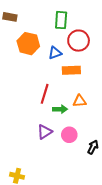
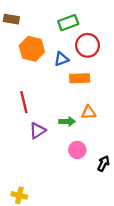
green rectangle: (61, 20) -> (68, 23), turned 66
red line: (45, 94) -> (24, 102), moved, turned -30
purple triangle: (45, 132) -> (38, 131), moved

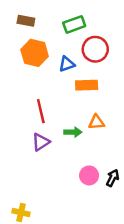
brown rectangle: (11, 19) -> (26, 21), moved
red line: (24, 102) -> (41, 111), moved
pink circle: (77, 150) -> (89, 175), moved

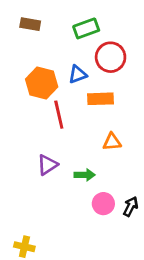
orange hexagon: (35, 53) -> (42, 83), moved
red line: (41, 111) -> (59, 115), moved
green arrow: (73, 132) -> (85, 175), moved

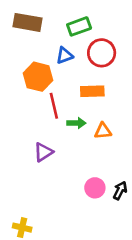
brown rectangle: (30, 24) -> (27, 22), size x1.5
blue triangle: (78, 74) -> (64, 56), moved
green arrow: (85, 175) -> (76, 123), moved

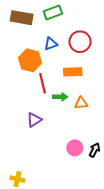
green rectangle: (79, 26) -> (53, 13), moved

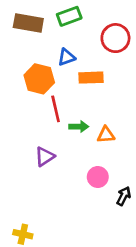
red circle: (80, 42) -> (115, 38), moved
orange rectangle: (73, 72) -> (91, 78), moved
pink circle: (75, 148) -> (98, 177), moved

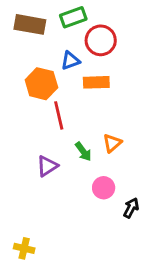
red circle: (115, 38) -> (101, 40), moved
green arrow: (79, 127) -> (83, 152), moved, turned 54
orange triangle: (106, 135) -> (112, 143), turned -36

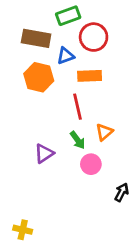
brown rectangle: (30, 24) -> (36, 38), moved
red line: (59, 115) -> (78, 107), moved
pink circle: (104, 188) -> (91, 164), moved

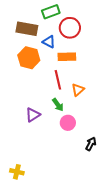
blue triangle: (65, 56) -> (49, 42), turned 48
orange triangle: (104, 132) -> (78, 90), moved

